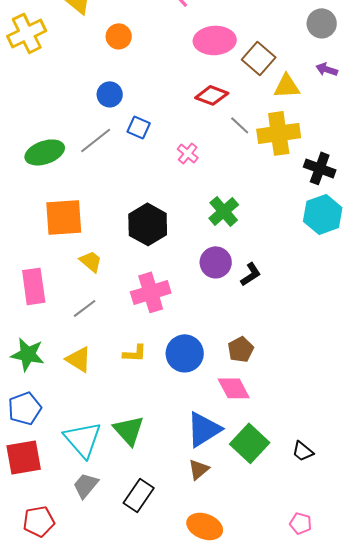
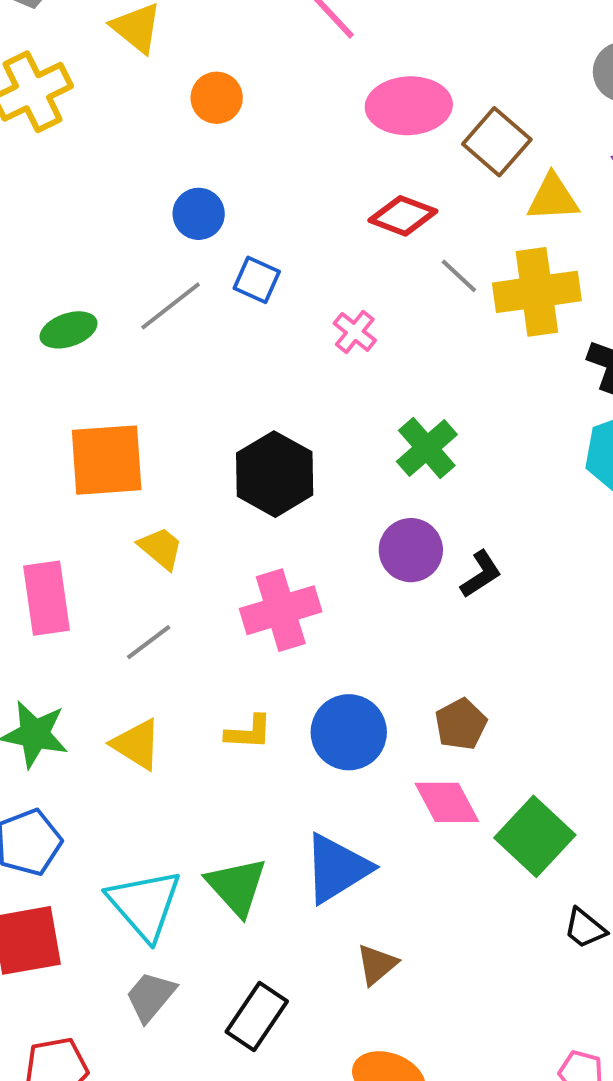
green ellipse: (45, 152) -> (69, 330), size x0.7
blue triangle: (204, 429) -> (337, 868), moved
green square: (250, 443) -> (535, 836), moved

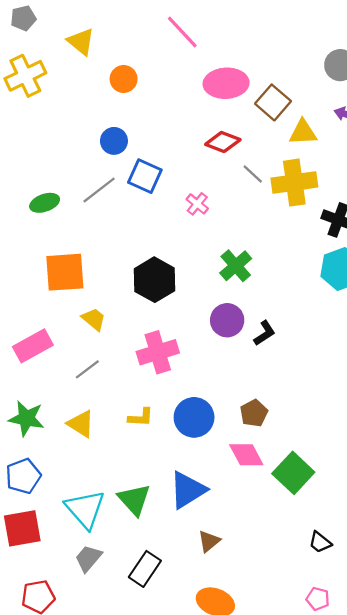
blue square: (257, 280) -> (145, 176), size x1.4
pink rectangle: (47, 598) -> (33, 346), turned 69
black trapezoid: (585, 928) -> (320, 542), moved

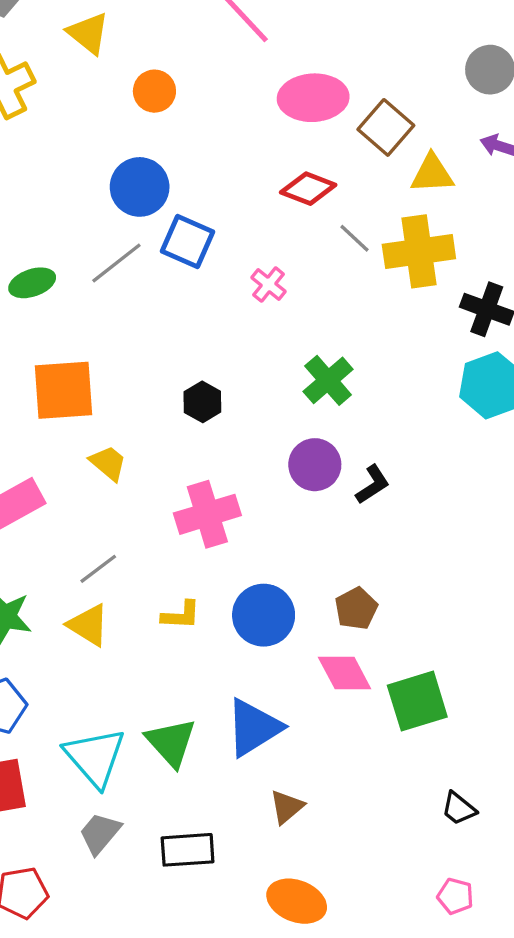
blue circle: (114, 141) -> (140, 187), size x1.4
black hexagon: (155, 280) -> (202, 402), size x0.6
gray line: (87, 369) -> (98, 569), moved
green square: (293, 473) -> (417, 701), turned 30
black rectangle: (145, 569) -> (188, 850), turned 52

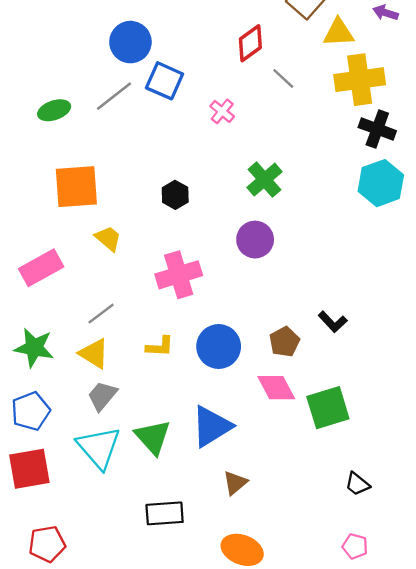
red diamond: (308, 189) -> (250, 43), turned -57
yellow cross: (419, 251) -> (360, 80), moved
black L-shape: (373, 485) -> (333, 322), moved, turned 80
gray trapezoid: (100, 833) -> (102, 396), moved

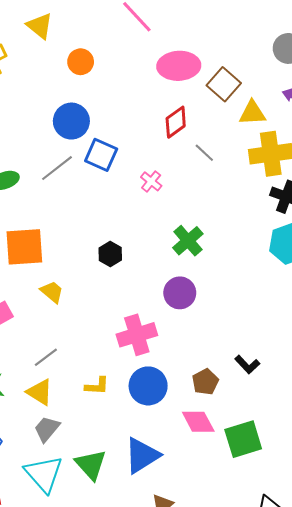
pink cross: (179, 275) -> (137, 335), moved

